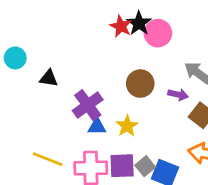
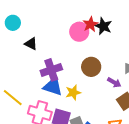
black star: (139, 23) -> (103, 26), turned -30
pink circle: (158, 33) -> (79, 32), moved
blue triangle: (97, 127) -> (53, 86), size x1.5

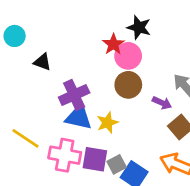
red star: (90, 24) -> (113, 44), moved
pink circle: (79, 32) -> (128, 56), moved

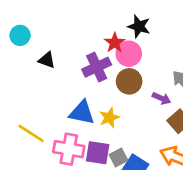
purple cross: (74, 95) -> (97, 67), moved

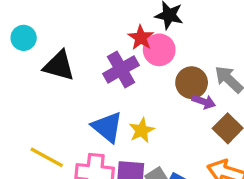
black triangle: (47, 60) -> (59, 66), size x1.5
brown circle: (129, 81) -> (192, 83), moved
blue triangle: (82, 113) -> (107, 127), turned 32

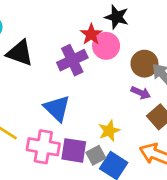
brown circle: (192, 83) -> (144, 64), moved
yellow star: (142, 130) -> (109, 131), moved

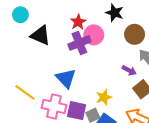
red star: (91, 34) -> (78, 22), moved
pink circle: (106, 46) -> (94, 35), moved
brown circle: (144, 64) -> (135, 34), moved

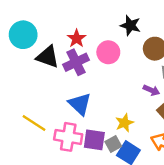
cyan circle: (20, 15) -> (23, 35), size x1.5
red star: (78, 22) -> (77, 38), moved
purple cross: (79, 43) -> (76, 62), moved

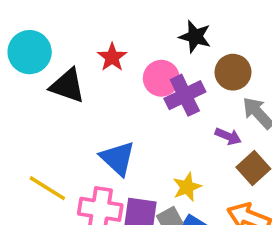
purple cross: (76, 62) -> (185, 95), moved

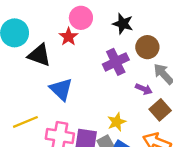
pink circle: (161, 78) -> (81, 18), moved
blue triangle: (118, 158) -> (61, 89), moved
yellow line: (47, 188) -> (25, 122), turned -55

